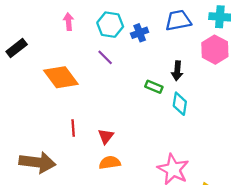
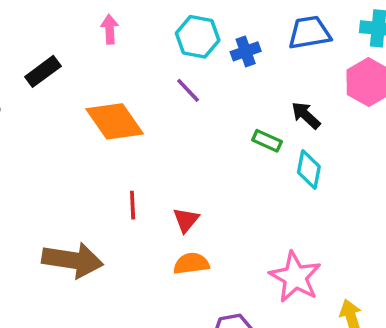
pink arrow: (69, 22) -> (110, 29), moved
black arrow: (177, 71) -> (306, 115), turned 126

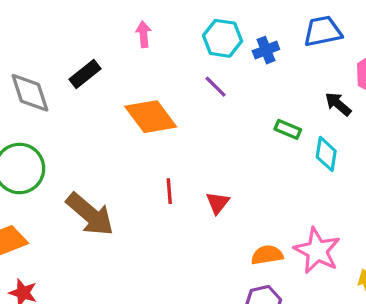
black arrow: (306, 115) -> (338, 104), moved
brown arrow: (73, 260) -> (90, 214), moved, turned 34
orange semicircle: (191, 263) -> (267, 255), moved

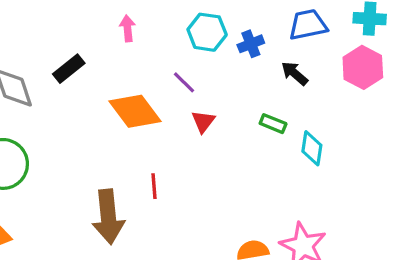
purple line: (216, 87) -> (184, 82), moved
black arrow: (338, 104) -> (295, 73), moved
red triangle: (218, 203) -> (203, 121), moved
brown arrow: (90, 214) -> (108, 217), moved, turned 44

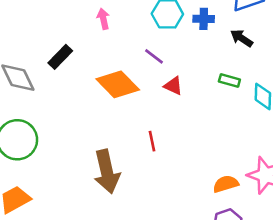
blue cross: (251, 44) -> (204, 19), turned 30
red triangle: (203, 121) -> (173, 86), turned -36
red line: (154, 186) -> (152, 141), moved

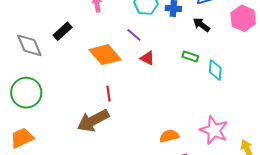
red line: (152, 141) -> (108, 94), moved
brown arrow: (107, 171) -> (93, 121), turned 72
orange semicircle: (226, 184) -> (169, 136), moved

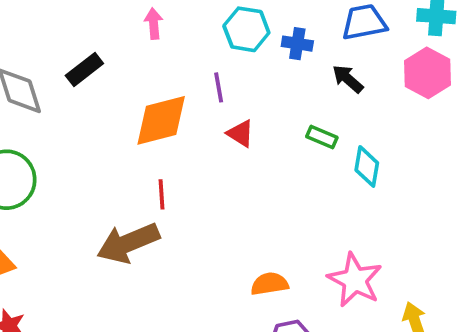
purple line: (134, 35) -> (219, 87), turned 35
orange diamond: (105, 55) -> (161, 120), turned -68

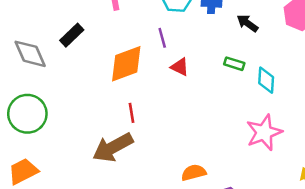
pink star: (355, 280) -> (264, 132), moved, turned 30
orange semicircle: (270, 284) -> (194, 173), moved

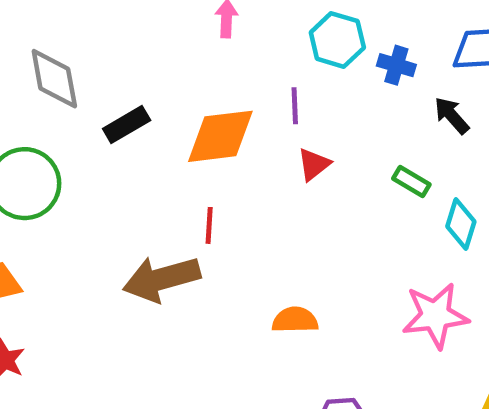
black rectangle: (72, 35) -> (127, 125), moved
red triangle: (180, 67) -> (314, 164), turned 42
orange semicircle: (194, 173) -> (295, 320), moved

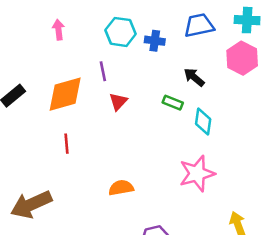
black arrow: (452, 115) -> (194, 77), moved
brown arrow: (161, 279) -> (31, 204), moved

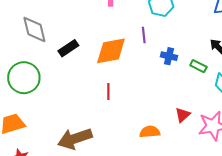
blue cross: (155, 41) -> (169, 56), moved
red triangle: (118, 102) -> (183, 115), moved

